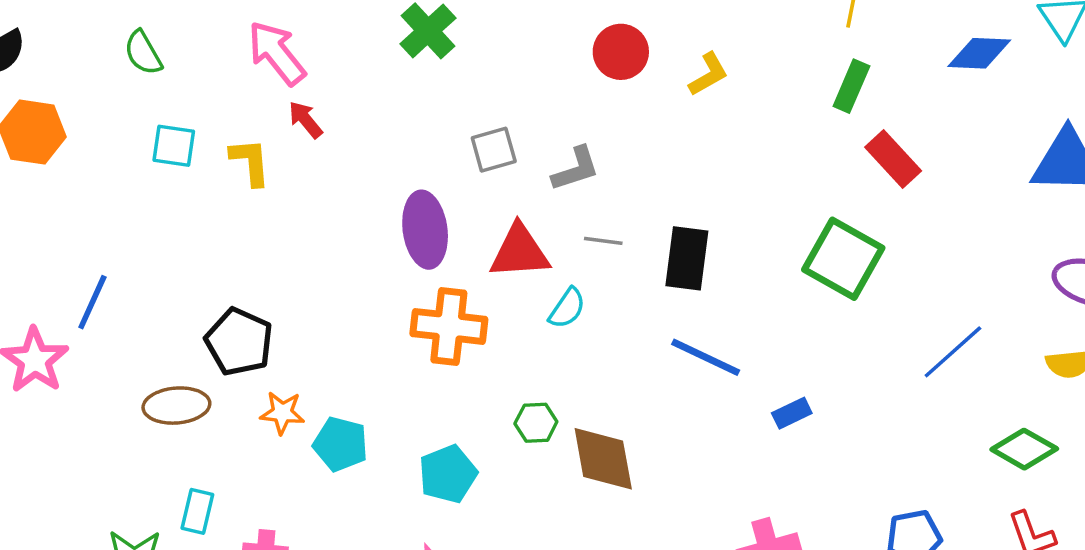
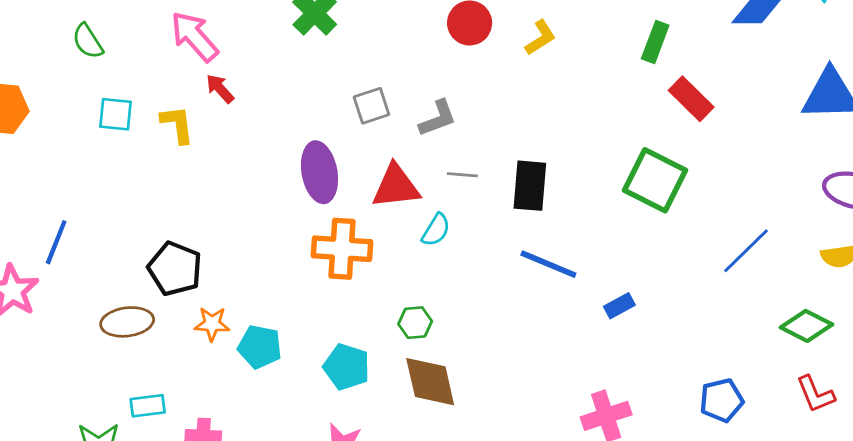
brown diamond: (603, 459) -> (430, 382), moved
cyan pentagon: (448, 474) -> (347, 367), turned -30
cyan rectangle: (197, 511) -> (148, 406), turned 72

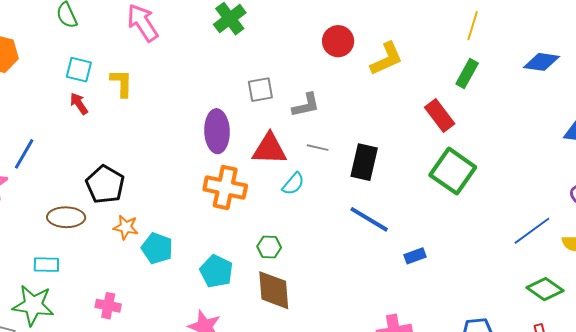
yellow L-shape: (540, 38) -> (386, 59), size x1.4
red arrow: (220, 89) -> (79, 104), moved
red rectangle: (691, 99) -> (440, 116), moved
blue line: (746, 251) -> (532, 231), moved
cyan rectangle: (148, 406) -> (46, 265), moved

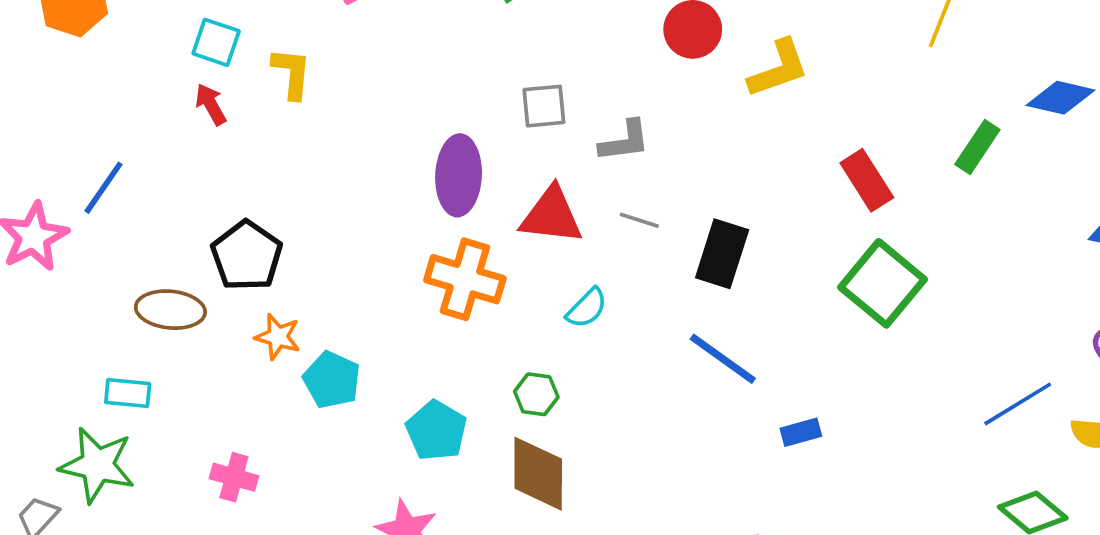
green rectangle: (467, 73) -> (977, 147), moved
cyan semicircle: (293, 184) -> (587, 308), moved

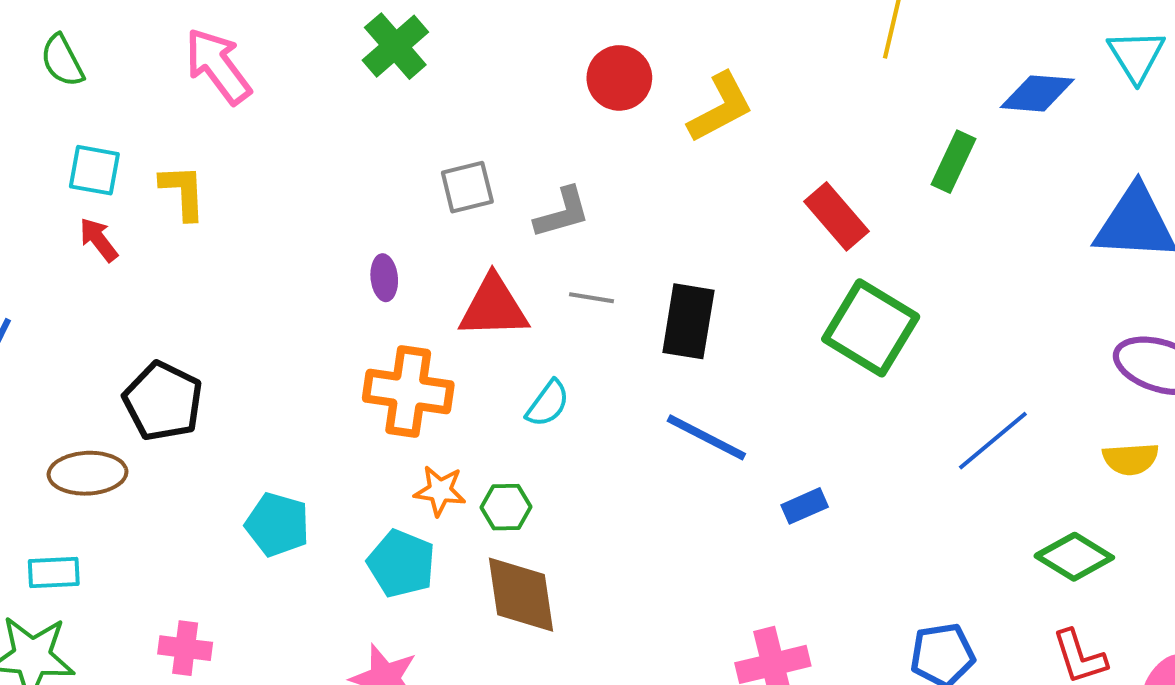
purple ellipse: (459, 175) -> (384, 278), size x0.5
orange star: (278, 337) -> (440, 491), moved
blue line: (1018, 404) -> (993, 441), moved

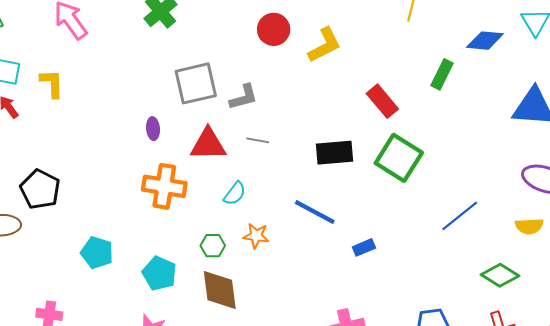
gray square: (467, 187) -> (196, 83), size x1.6
black rectangle: (688, 321) -> (335, 153), moved, turned 75
orange star: (440, 491) -> (256, 236), moved

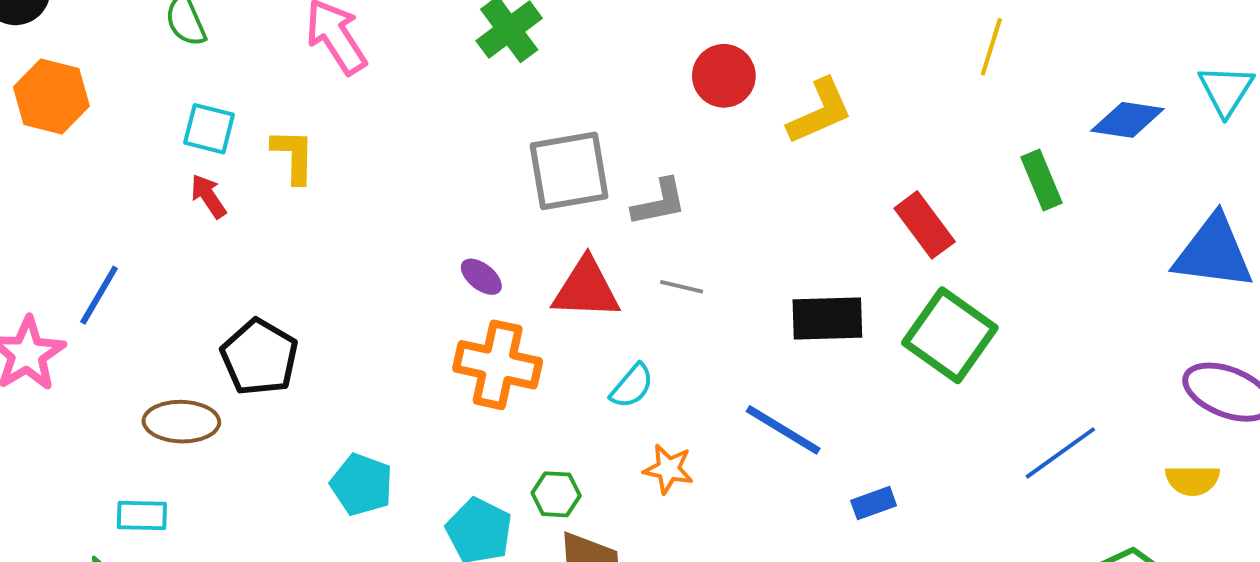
green rectangle: (442, 74) -> (1042, 180), turned -52
purple ellipse: (153, 129) -> (481, 277), moved, turned -50
green hexagon: (213, 246) -> (556, 494), moved

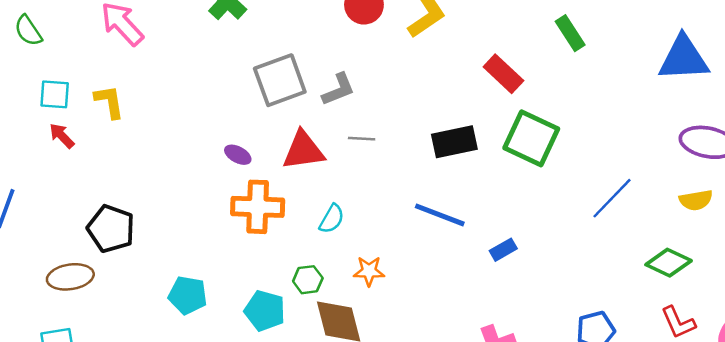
cyan semicircle: (632, 386) -> (332, 219), moved
orange star: (668, 469) -> (369, 271), moved

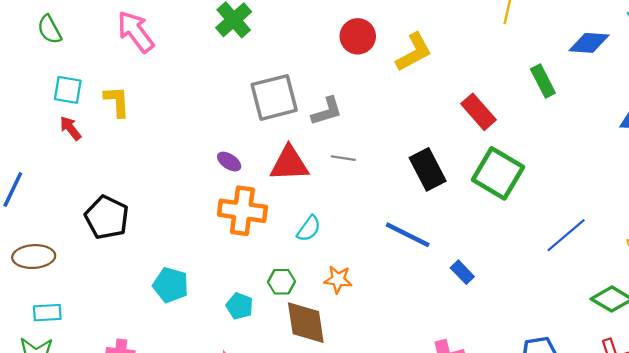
black rectangle: (454, 142) -> (428, 169), turned 69
blue rectangle: (503, 250) -> (462, 272), turned 70
brown ellipse: (70, 277) -> (34, 257), moved
cyan pentagon: (265, 311) -> (239, 306), size x0.7

